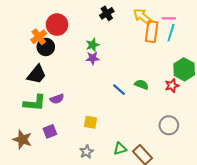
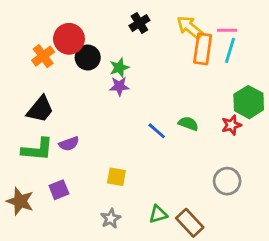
black circle: (46, 47) -> (88, 57), moved

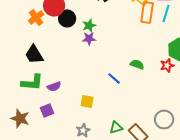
black trapezoid: (40, 109) -> (34, 54), turned 110
blue line: (157, 131) -> (114, 78), moved
purple semicircle: (69, 144) -> (54, 86), moved
gray circle: (227, 181) -> (164, 119), moved

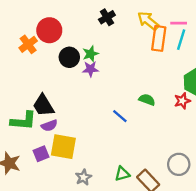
black circle: (67, 18) -> (69, 57), moved
black trapezoid: (34, 54) -> (43, 106), moved
yellow square: (87, 101) -> (63, 147), moved, size x1.6

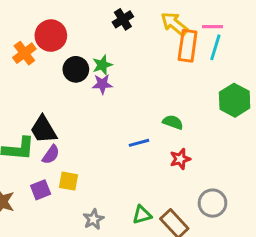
red star: (182, 101) -> (180, 159), moved
blue line: (120, 116) -> (139, 143), turned -56
purple semicircle: (49, 126) -> (51, 155), turned -35
yellow square: (63, 147) -> (68, 181), size x0.6

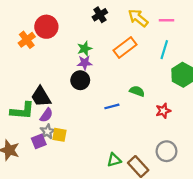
orange rectangle: (188, 46) -> (125, 47), moved, turned 45
cyan line: (215, 47) -> (164, 50), moved
black circle: (76, 69) -> (80, 80), moved
red star: (180, 159) -> (163, 111), moved
gray star: (93, 219) -> (47, 132), moved

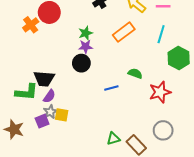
black trapezoid: (41, 97) -> (44, 79), turned -55
red star: (163, 111) -> (160, 92), size x1.5

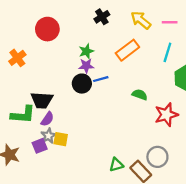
orange cross: (31, 25) -> (17, 58), moved
blue line: (111, 88) -> (101, 79), moved
gray circle: (163, 130) -> (157, 157), moved

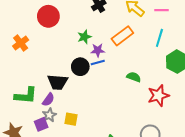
purple star: (86, 66) -> (98, 50), moved
black trapezoid: (42, 100) -> (58, 82), moved
yellow square: (61, 139) -> (71, 119), moved

